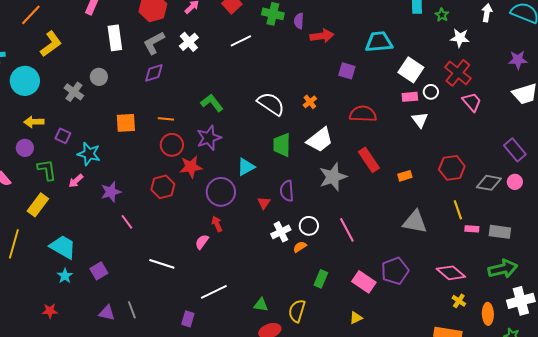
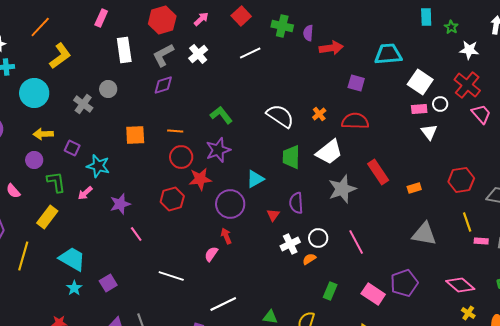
red semicircle: (363, 114) -> (355, 121), moved

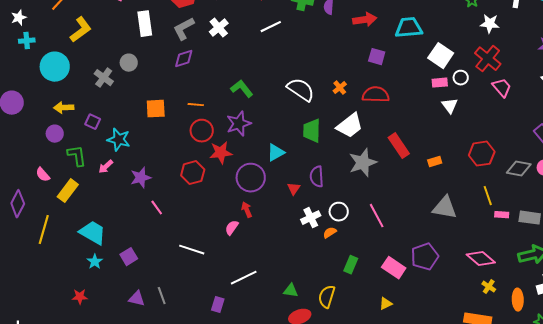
red arrow: (331, 48) -> (365, 20), moved
pink semicircle: (13, 191) -> (43, 175), moved

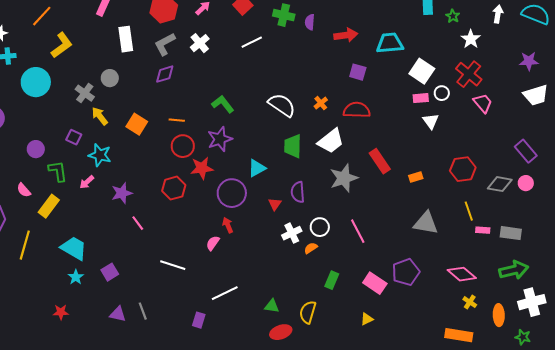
white star: (490, 24) -> (471, 39), turned 30
yellow arrow: (64, 108) -> (100, 116), moved, turned 54
orange square: (156, 109) -> (137, 124), turned 35

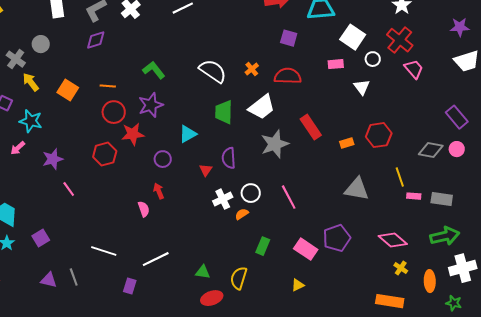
pink rectangle: (421, 98) -> (336, 64), moved
red hexagon: (463, 169) -> (379, 135), moved
purple circle: (232, 193) -> (163, 159), size x0.6
pink semicircle: (213, 243) -> (144, 209), turned 126
white line: (173, 265) -> (104, 251), moved

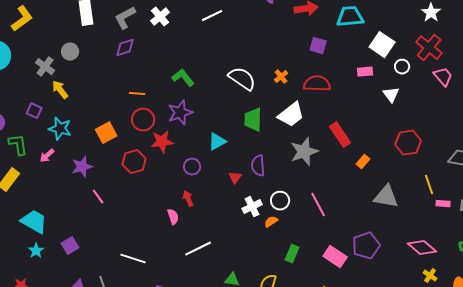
orange square: (68, 90) -> (106, 133), moved, turned 30
orange rectangle: (347, 143) -> (363, 162), moved, turned -32
white line: (156, 259) -> (198, 249), moved

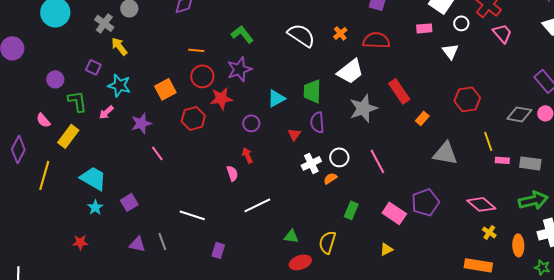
green trapezoid: (253, 120) -> (312, 91), moved

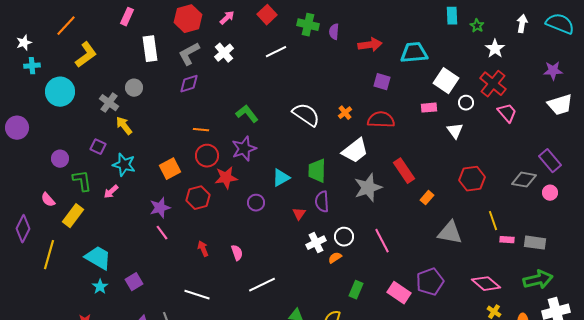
gray diamond: (519, 114) -> (524, 180), moved
purple star: (141, 123) -> (160, 208), moved
red arrow: (247, 155) -> (203, 249), moved

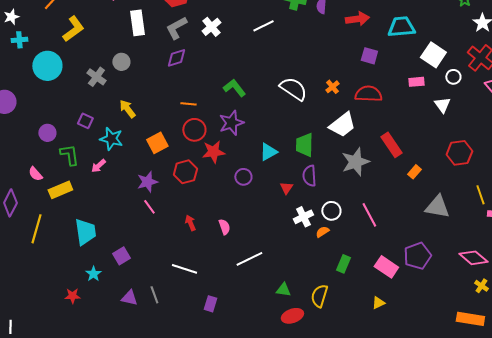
yellow arrow: (124, 126) -> (127, 109), moved
yellow rectangle: (73, 216) -> (60, 190), turned 30
cyan trapezoid: (98, 258) -> (85, 232), turned 52
cyan star: (100, 287) -> (93, 274), moved

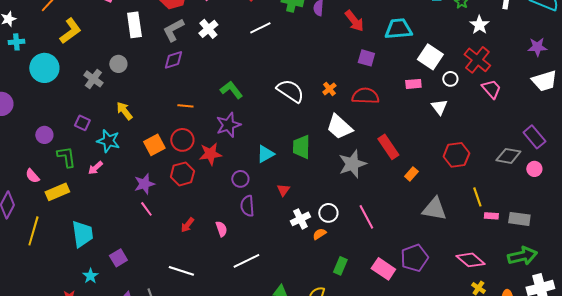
red arrow: (357, 19) -> (354, 21), turned 60
white trapezoid: (342, 125) -> (339, 127), turned 80
red circle: (194, 130) -> (182, 140), moved
purple semicircle: (309, 176) -> (247, 206), moved
red arrow: (190, 223) -> (187, 225), turned -119

